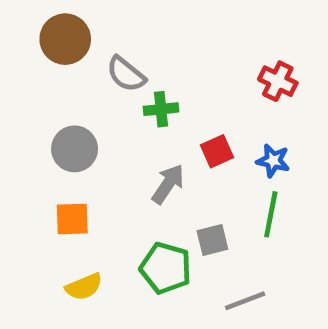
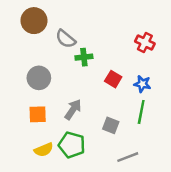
red square: (217, 151) -> (113, 79), turned -35
gray arrow: (168, 184) -> (73, 110), moved
gray square: (212, 240) -> (111, 125), turned 35
green pentagon: (166, 268) -> (72, 145), moved

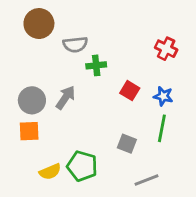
gray semicircle: (66, 39) -> (75, 44), turned -45
gray circle: (39, 78) -> (32, 100), moved
gray arrow: (73, 110) -> (65, 98), moved
orange square: (38, 114) -> (29, 131), moved

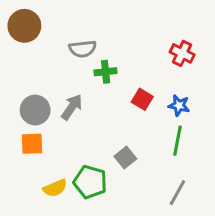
brown circle: (39, 24) -> (24, 26), moved
gray square: (127, 144) -> (125, 157), moved, turned 30
gray line: (146, 180) -> (177, 193), moved, turned -40

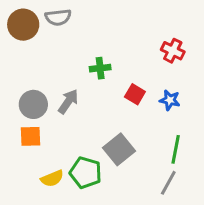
gray semicircle: (83, 49) -> (58, 17), moved
green line: (177, 141) -> (176, 149), moved
gray square: (125, 157) -> (119, 149), size x1.5

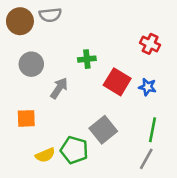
red square: (135, 94) -> (117, 82), size x1.5
gray circle: (33, 104) -> (31, 64), moved

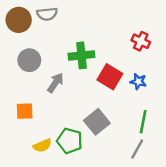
green cross: (87, 59) -> (81, 55), size x1.5

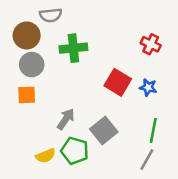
brown circle: (19, 20) -> (27, 35), moved
green cross: (81, 55) -> (73, 48), moved
gray arrow: (55, 83) -> (66, 119), moved
orange square: (25, 111) -> (27, 95), moved

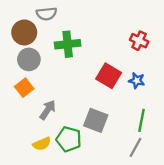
orange square: (27, 95) -> (24, 88), turned -36
gray arrow: (66, 119) -> (48, 110), moved
gray square: (104, 130) -> (96, 120), turned -30

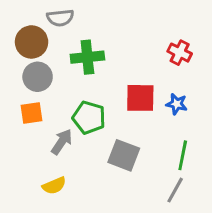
red square: (109, 76) -> (140, 98), turned -30
orange square: (24, 88) -> (32, 113), turned 30
green pentagon: (69, 139) -> (89, 118), moved

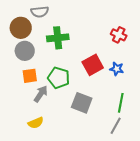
red square: (140, 98) -> (93, 65), turned -30
orange square: (32, 113) -> (30, 76), moved

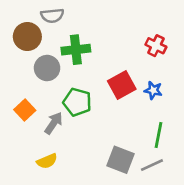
gray circle: (25, 51) -> (47, 68), moved
orange square: (30, 76) -> (25, 110), moved, turned -35
gray square: (82, 103) -> (120, 160), moved
gray line: (116, 126) -> (152, 165), turned 36

